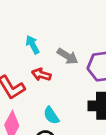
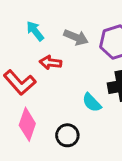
cyan semicircle: (51, 115) -> (92, 103), moved

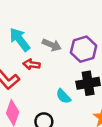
cyan arrow: (35, 31) -> (20, 39), size x1.5

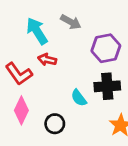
gray arrow: (52, 45) -> (71, 22), moved

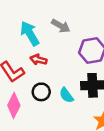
black circle: (55, 124) -> (41, 92), moved

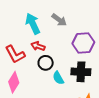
black circle: (41, 92) -> (46, 63), moved

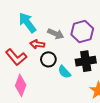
gray arrow: (59, 20) -> (56, 34), moved

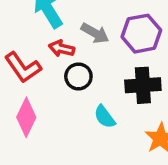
cyan semicircle: (64, 72) -> (105, 117), moved

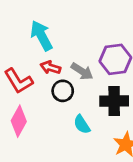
gray arrow: (95, 33) -> (82, 71), moved

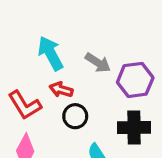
gray arrow: (82, 71) -> (98, 63), moved

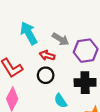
red arrow: (61, 90) -> (47, 55), moved

